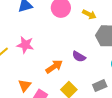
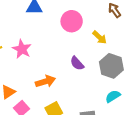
purple semicircle: (79, 57) -> (77, 63), moved

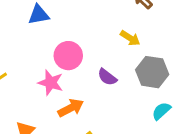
pink circle: (72, 21) -> (68, 56), moved
pink star: (22, 49) -> (51, 83), moved

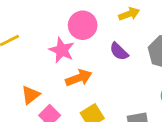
yellow arrow: (130, 38) -> (129, 14), moved, turned -60

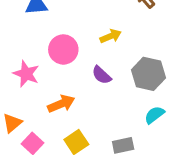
pink star: (62, 50) -> (26, 74), moved

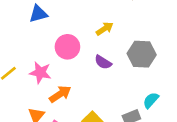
orange arrow: (61, 104) -> (60, 94), moved
cyan semicircle: (154, 115) -> (151, 100), moved

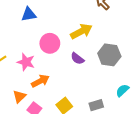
yellow arrow: (105, 29) -> (81, 31), size x1.5
cyan semicircle: (151, 100) -> (122, 90), moved

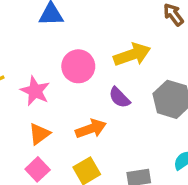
orange arrow: (40, 81) -> (91, 129), moved
orange triangle: (19, 97) -> (39, 134), moved

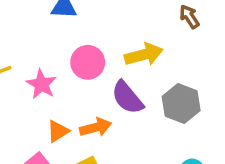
purple semicircle: (119, 98) -> (127, 98), size x1.5
orange triangle: (39, 134) -> (58, 131), moved

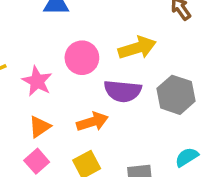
purple semicircle: (127, 98) -> (123, 91), turned -42
orange triangle: (58, 131) -> (40, 127), moved

